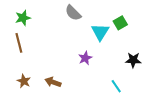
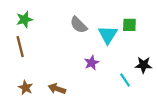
gray semicircle: (73, 13) -> (79, 25), moved
green square: (120, 23) -> (129, 25), turned 32
cyan line: (116, 86) -> (125, 80), moved

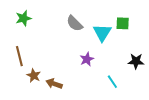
brown line: (20, 47) -> (19, 56), moved
cyan line: (125, 80) -> (112, 82), moved
brown star: (26, 88) -> (34, 76), moved

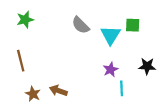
purple star: (87, 59) -> (111, 70), moved
brown star: (34, 76) -> (33, 94), moved
cyan line: (112, 82) -> (122, 88), turned 32

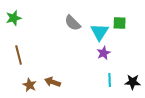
green star: (25, 20) -> (14, 18), moved
black star: (147, 66) -> (133, 82), moved
purple star: (111, 70) -> (104, 53), moved

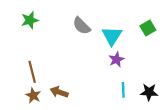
green star: (14, 18) -> (30, 20), moved
green square: (120, 23) -> (148, 28), moved, turned -32
brown line: (19, 55) -> (32, 72), moved

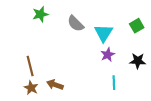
green star: (30, 20) -> (40, 14), moved
black star: (149, 92) -> (138, 61), moved

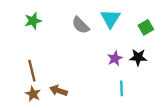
green star: (40, 14) -> (33, 21), moved
cyan triangle: (104, 33) -> (110, 19), moved
black star: (138, 61) -> (138, 57), moved

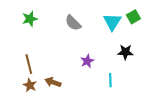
cyan triangle: (110, 19) -> (112, 22), moved
green square: (146, 27) -> (133, 17), moved
purple star: (115, 58) -> (87, 61), moved

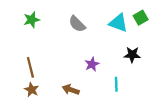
cyan triangle: (112, 22) -> (118, 23), turned -42
brown arrow: (53, 82) -> (71, 90), moved

